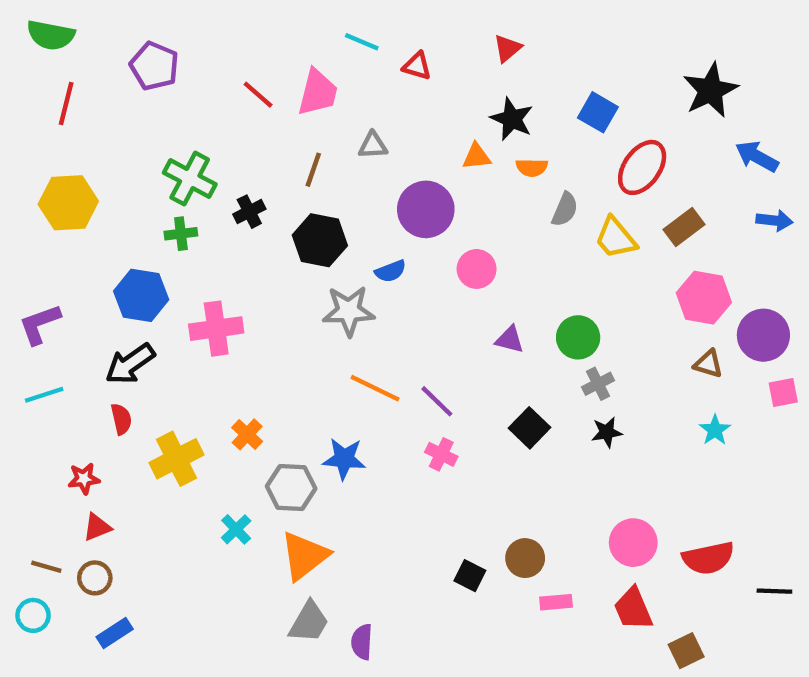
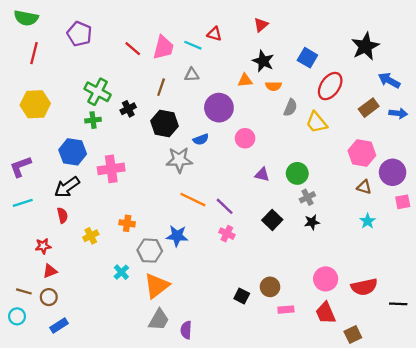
cyan line: (362, 42) -> (193, 45), moved
brown rectangle: (684, 227) -> (369, 108), moved
orange cross: (247, 434) -> (127, 223), turned -35
yellow cross: (176, 459) -> (91, 236), size x0.6

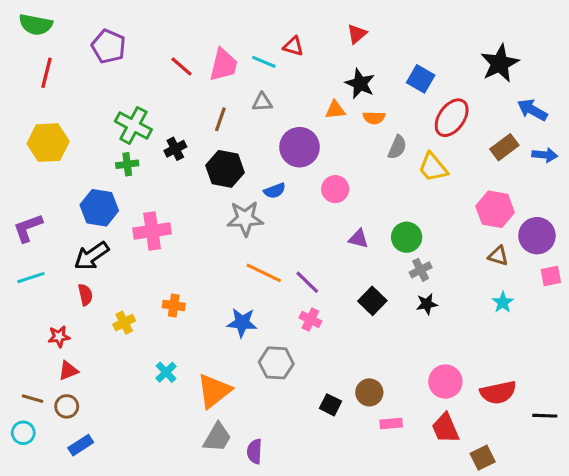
gray hexagon: (150, 251) -> (276, 363), moved

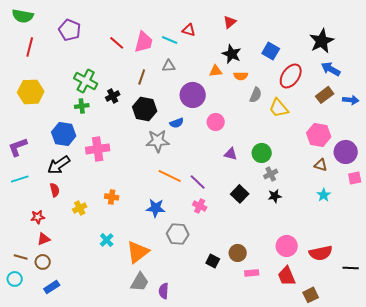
blue arrow: (532, 110) -> (331, 69), moved

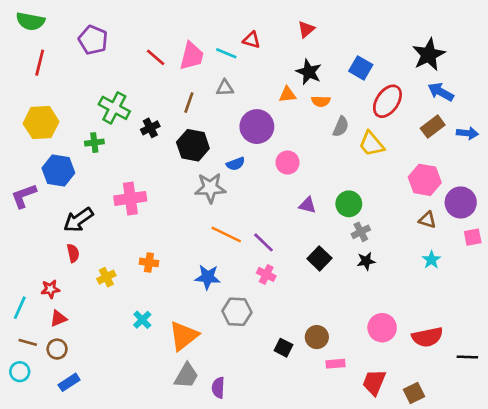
green cross: (82, 106) -> (94, 143), moved
blue hexagon: (64, 134) -> (58, 171), moved
cyan line: (20, 179) -> (20, 308), moved, turned -48
red trapezoid: (287, 276) -> (374, 382), moved, turned 45

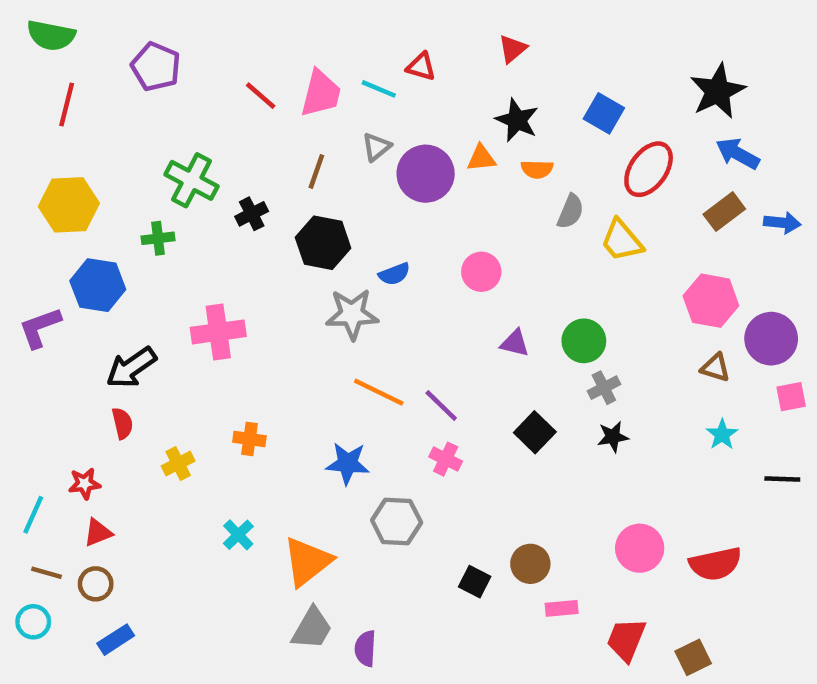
gray triangle: (225, 88) -> (377, 147), turned -36
purple circle: (257, 127) -> (426, 174), moved
black line: (467, 357) -> (782, 479), moved

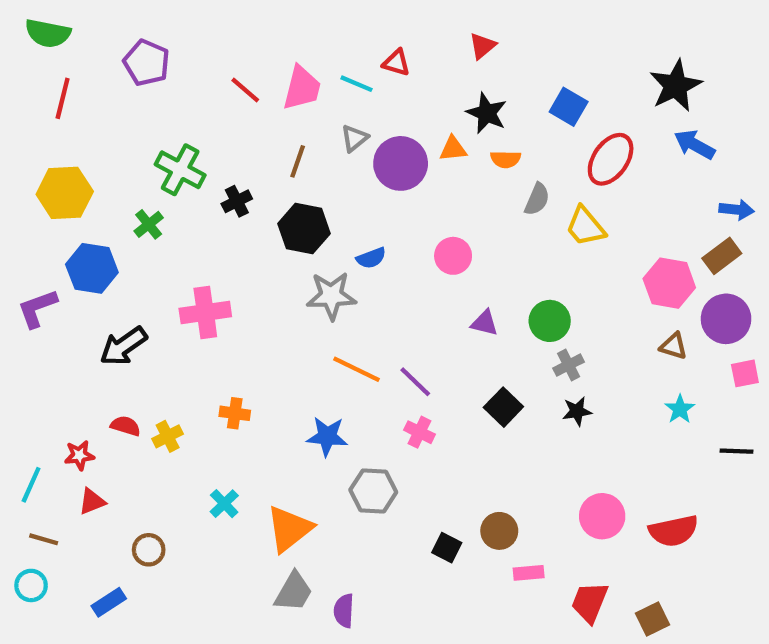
brown rectangle: (724, 212) -> (722, 256), moved
green cross: (158, 238) -> (149, 224), turned -32
red semicircle: (122, 423) -> (126, 426), moved, turned -60
brown circle: (96, 584) -> (149, 550), moved

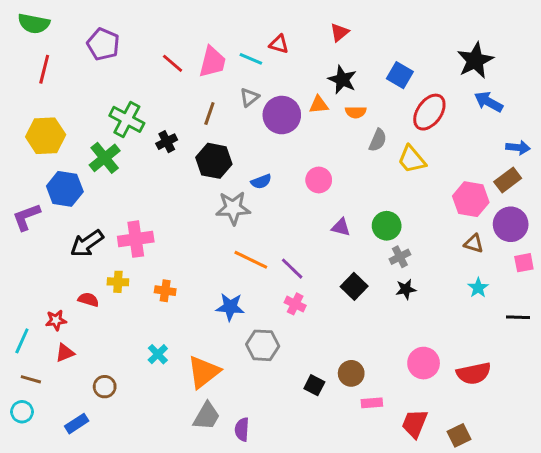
green cross: (149, 224) -> (105, 158), size x1.5
pink cross: (205, 313) -> (136, 239), moved
yellow cross: (168, 436) -> (118, 282), moved, turned 30

